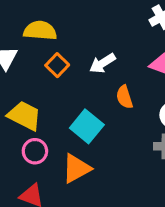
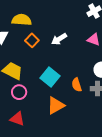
orange semicircle: (125, 97) -> (77, 85), moved
orange triangle: (76, 168) -> (56, 105), moved

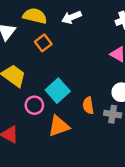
white arrow: (59, 39) -> (72, 17), moved
pink circle: (19, 92) -> (34, 105), moved

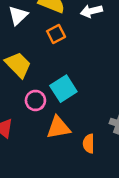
orange semicircle: (88, 105) -> (89, 144), moved

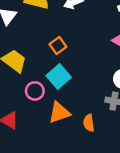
orange square: (56, 34) -> (58, 46), moved

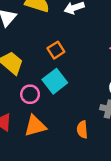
orange triangle: (59, 112) -> (35, 126), moved

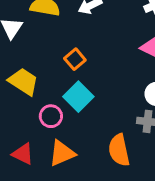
orange semicircle: (82, 129) -> (119, 150), size x1.5

